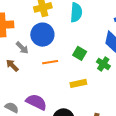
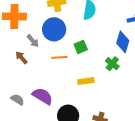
green square: (80, 53) -> (81, 47), moved, turned 32

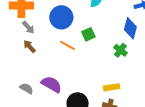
gray arrow: (33, 41) -> (28, 27), moved
orange line: (59, 57) -> (67, 45), turned 35
yellow rectangle: (86, 81) -> (111, 87), moved

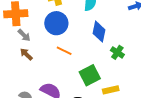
blue diamond: (130, 28) -> (99, 32), moved
green square: (88, 34) -> (90, 75), moved, size x1.5

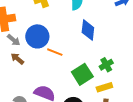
blue circle: (56, 23) -> (37, 36), moved
green cross: (117, 52) -> (106, 65), moved, turned 32

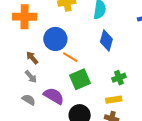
gray arrow: (14, 40) -> (31, 77), moved
green square: (82, 74) -> (80, 79), moved

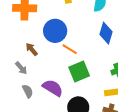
gray arrow: (31, 77) -> (21, 68), moved
gray semicircle: (29, 100) -> (28, 91), turned 32

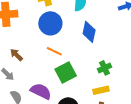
blue circle: (55, 31) -> (50, 23), moved

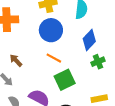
blue diamond: (89, 32) -> (89, 40), turned 30
green cross: (104, 68) -> (98, 62), moved

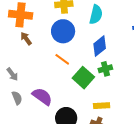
brown arrow: (16, 60) -> (26, 39), moved
green square: (65, 80) -> (83, 78), moved, turned -30

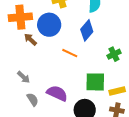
blue circle: (63, 31) -> (49, 25), moved
blue diamond: (100, 46) -> (87, 30), moved
green square: (83, 78) -> (95, 82), moved, turned -30

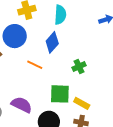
yellow rectangle: (117, 91) -> (82, 103), turned 42

